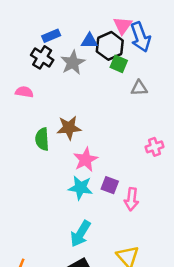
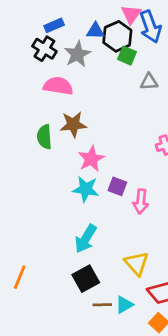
pink semicircle: (24, 92) -> (58, 86), moved, size x1.5

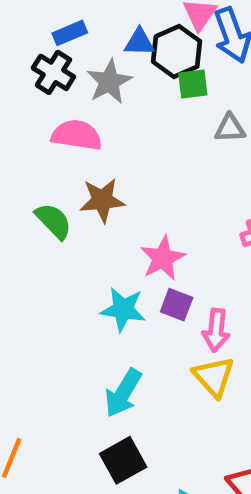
green square: (127, 56) -> (193, 84), turned -30
green semicircle: (44, 137) -> (53, 221), turned 140
pink star: (91, 159) -> (163, 258), moved
yellow triangle: (137, 263) -> (214, 377), moved

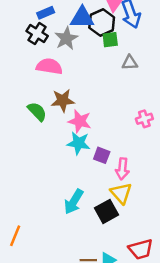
blue triangle: (139, 42) -> (82, 18), size x1.5
pink star: (163, 258) -> (80, 121), moved, turned -30
cyan star: (123, 309) -> (79, 143), moved
black square: (123, 460) -> (107, 211), moved

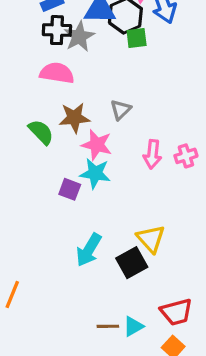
black cross: (37, 34) -> (57, 30), moved, turned -30
gray triangle: (130, 63) -> (121, 110), moved, turned -42
pink cross: (144, 119) -> (186, 156), moved
purple square: (102, 155) -> (70, 189), moved
pink arrow: (122, 169) -> (152, 154), moved

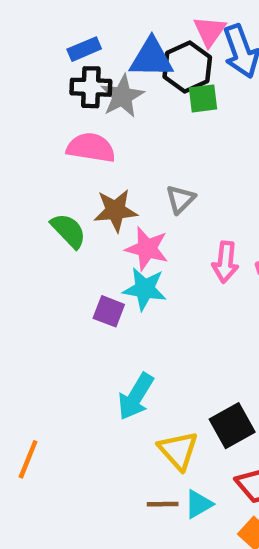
yellow triangle: (151, 239) -> (178, 450), moved
black square: (132, 263) -> (232, 426), moved

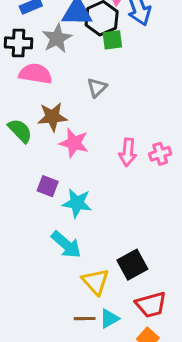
black cross: (91, 87) -> (18, 43), moved
gray triangle: (181, 199) -> (97, 88), moved
cyan star: (145, 289) -> (77, 203), moved
cyan arrow: (136, 397) -> (66, 245), turned -80

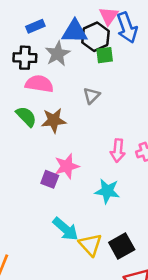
green semicircle: (20, 131) -> (26, 117), moved
pink star: (74, 143) -> (67, 166), moved, turned -30
cyan star: (77, 203) -> (107, 191), moved
yellow triangle: (95, 282) -> (90, 245), moved

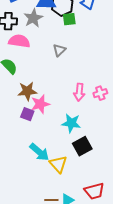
brown star: (54, 120) -> (27, 91), moved
black square: (122, 246) -> (82, 146), moved

